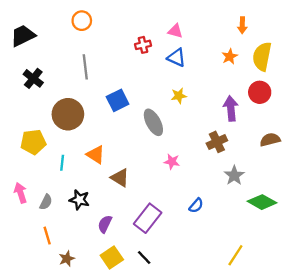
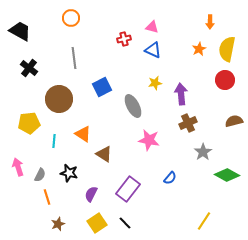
black trapezoid: (23, 36) -> (20, 31), turned 55
purple arrow: (231, 108) -> (181, 94), moved
pink star: (172, 162) -> (149, 140), size x1.5
orange line: (47, 236) -> (47, 197), moved

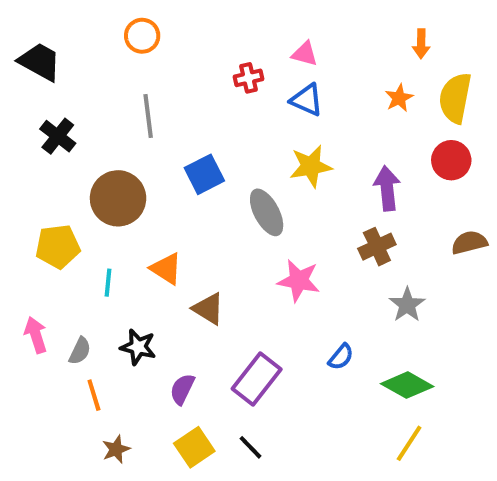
yellow star: (155, 83) -> (311, 166), size x1.5
purple arrow: (181, 94) -> (387, 188), moved
green diamond: (227, 175) -> (407, 385), moved

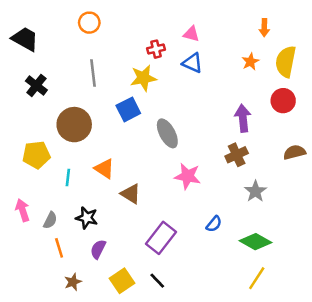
yellow star: (311, 166) -> (143, 78), moved
purple semicircle: (182, 389) -> (98, 249), moved

